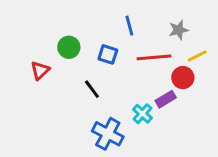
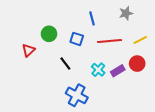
gray star: (179, 30) -> (126, 13), moved
red circle: (183, 78) -> (137, 64), moved
cyan cross: (142, 114) -> (98, 70), moved

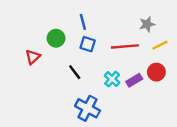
gray star: (126, 13) -> (147, 24), moved
blue line: (92, 18) -> (83, 22), moved

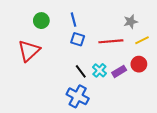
green circle: (56, 38) -> (41, 21), moved
red triangle: (33, 57) -> (29, 51), size x1.6
black line: (75, 72) -> (81, 71), moved

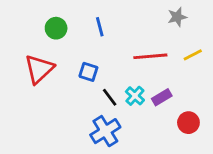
gray star: (131, 22) -> (177, 17), moved
blue square: (78, 39) -> (88, 72), moved
red circle: (139, 64) -> (188, 123), moved
blue cross: (78, 96) -> (105, 131), turned 30

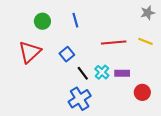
gray star: (177, 17) -> (148, 13), moved
yellow line: (193, 55) -> (145, 41), turned 48
blue square: (88, 72) -> (67, 54), turned 32
purple rectangle: (162, 97) -> (122, 73), turned 32

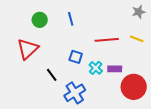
blue square: (67, 54) -> (76, 57), moved, turned -32
black line: (83, 73) -> (52, 75), moved
red circle: (142, 92) -> (134, 87), size x1.6

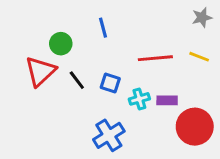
green circle: (40, 20) -> (61, 44), moved
cyan cross: (96, 68) -> (139, 99), turned 32
black line: (52, 75) -> (77, 80), moved

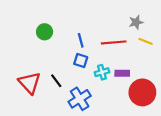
gray star: (202, 17) -> (136, 22), moved
blue line: (103, 28) -> (81, 40), moved
red triangle: (40, 71) -> (30, 83), moved, turned -30
black line: (77, 80) -> (56, 81), moved

